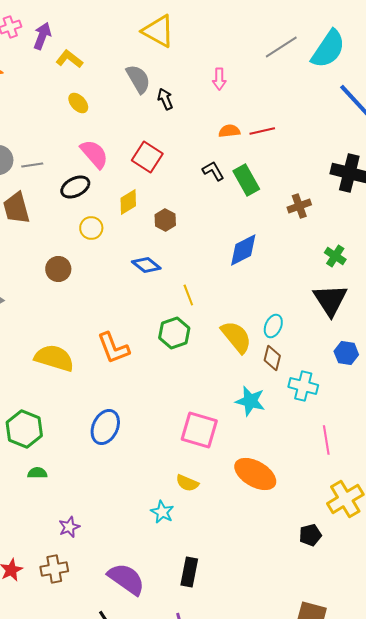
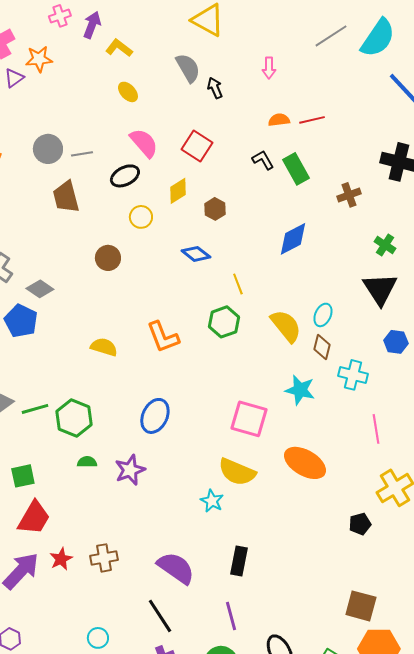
yellow semicircle: (54, 358) -> (104, 347), size x0.7
yellow semicircle: (187, 483) -> (237, 472), size x1.6
purple star: (69, 527) -> (130, 470), moved, size x1.4

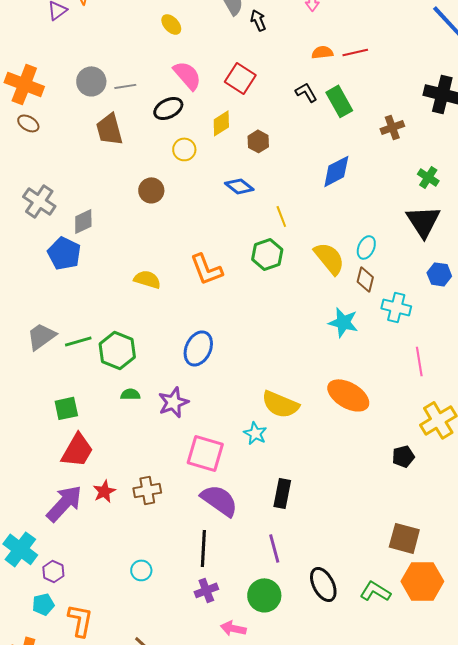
gray diamond: (40, 289) -> (83, 221), turned -60
pink square: (249, 419) -> (205, 453), moved
black line: (160, 616) -> (203, 548), turned 36

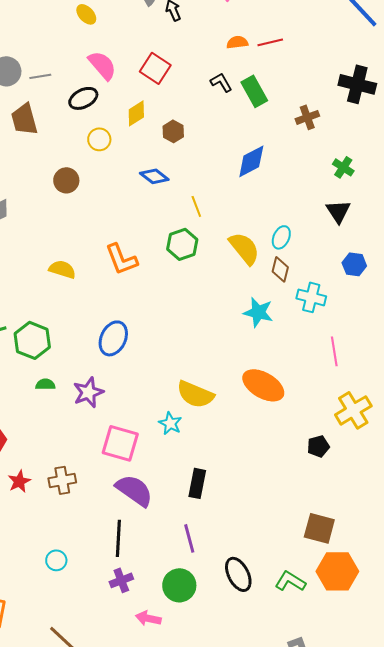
black triangle: (423, 221) -> (338, 211), size x0.7

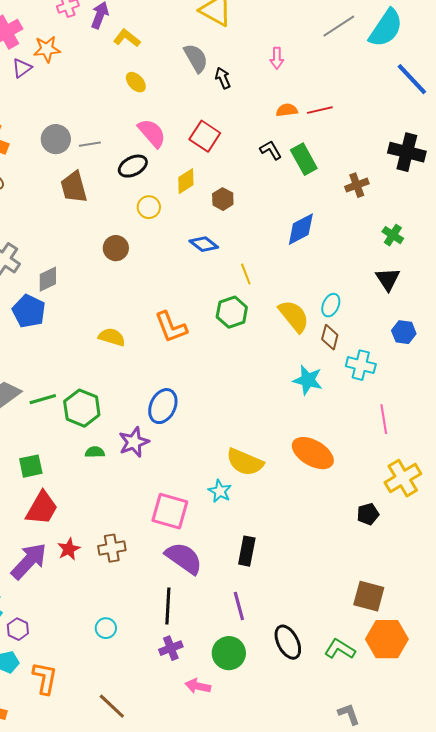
purple star: (88, 392) -> (134, 442), moved

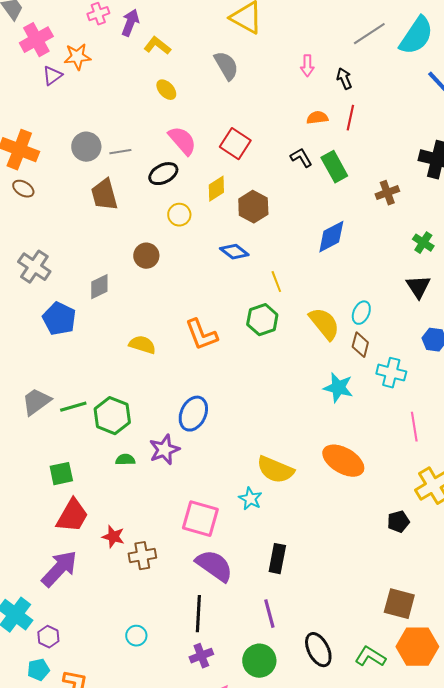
black arrow: (223, 78) -> (344, 79), moved
red line: (320, 110) -> (350, 118), turned -65
brown hexagon: (223, 199) -> (253, 207), size x1.4
gray diamond: (48, 279) -> (99, 287), moved
red star: (69, 549) -> (113, 537), moved, turned -30

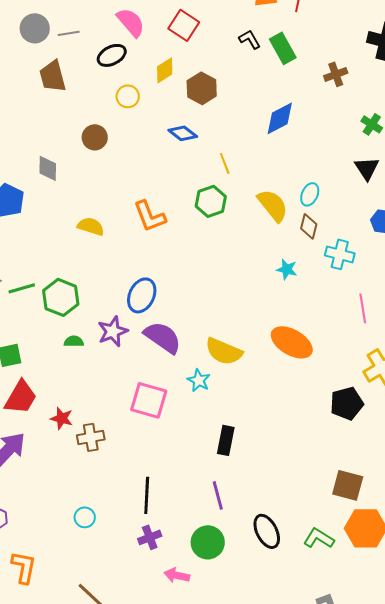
gray diamond: (99, 287) -> (48, 168), turned -64
cyan star: (338, 388) -> (287, 269), size x0.7
black pentagon: (398, 522) -> (347, 403), size x1.5
purple semicircle: (214, 566) -> (163, 337), moved

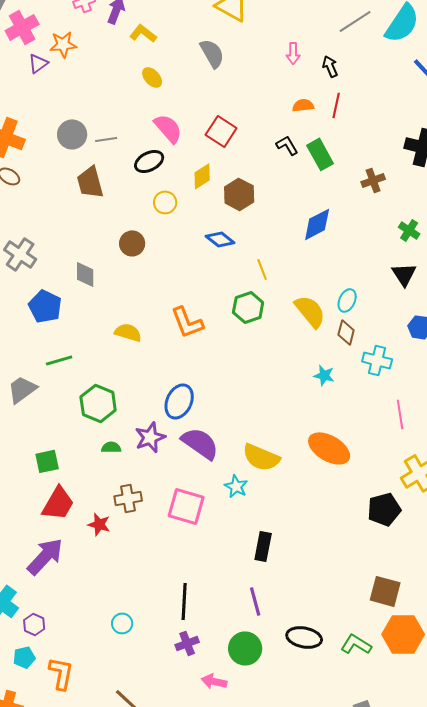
green line: (22, 288) -> (59, 360), moved
brown cross: (91, 437) -> (128, 498), moved
black ellipse: (267, 531) -> (304, 637), turned -52

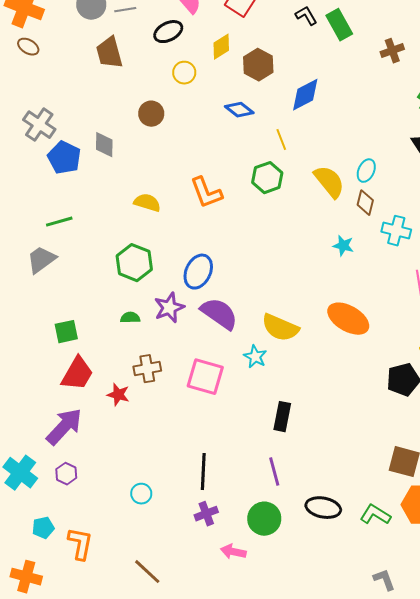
blue diamond: (317, 224) -> (305, 95), moved
blue pentagon: (45, 306) -> (64, 158), moved
green line: (59, 360) -> (59, 222), moved
green hexagon: (98, 403) -> (134, 263), moved
purple hexagon: (34, 624) -> (66, 474), moved

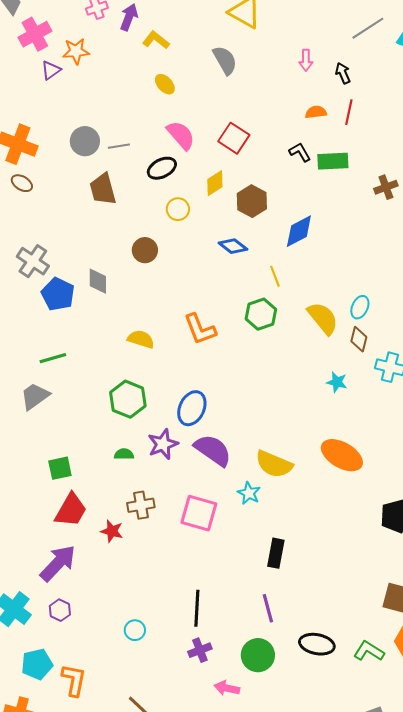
green rectangle: (339, 25) -> (333, 161), turned -64
cyan pentagon: (43, 528) -> (37, 664), size x1.4

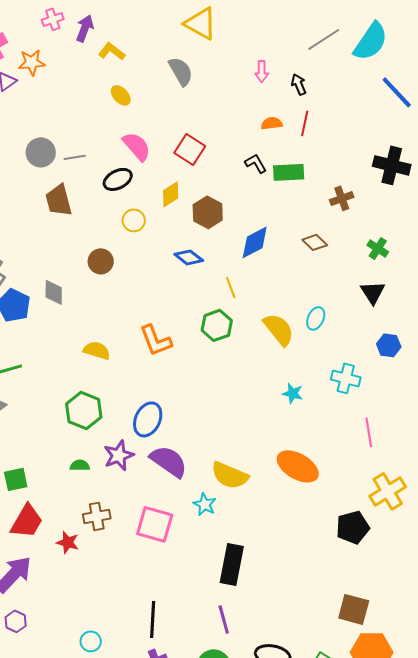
brown diamond: (359, 339) -> (315, 242), moved, turned -60
black rectangle: (276, 553) -> (232, 564), size x1.4

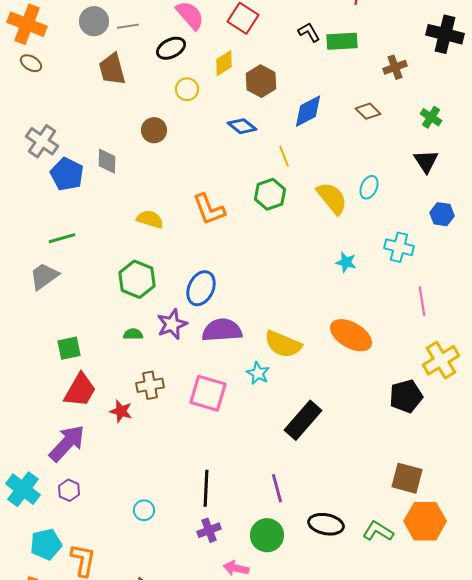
purple semicircle: (169, 461) -> (222, 330), turned -39
black rectangle: (232, 564) -> (303, 420), moved, turned 30

